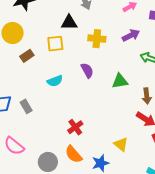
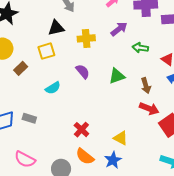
gray rectangle: (26, 106) -> (29, 118), turned -32
yellow triangle: (121, 144) -> (121, 138), moved

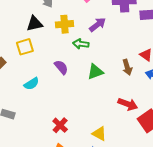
yellow cross: (86, 38) -> (65, 24), moved
green arrow: (140, 48) -> (81, 44), moved
brown arrow: (146, 86) -> (127, 67), moved

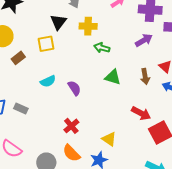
black triangle: (35, 24) -> (58, 22), turned -48
purple arrow: (98, 25) -> (144, 40), moved
purple semicircle: (61, 67) -> (74, 88), moved
green triangle: (95, 72) -> (113, 77), turned 30

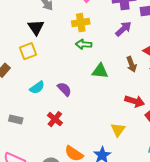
yellow cross: (88, 26) -> (81, 23), moved
red cross: (71, 126) -> (55, 119), moved
yellow triangle: (109, 139) -> (118, 130), moved, turned 42

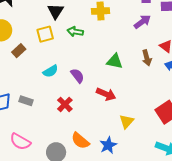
green arrow: (84, 44) -> (75, 32), moved
red arrow: (135, 101) -> (106, 94), moved

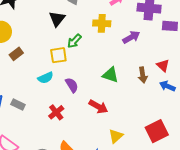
purple arrow: (142, 22) -> (131, 37), moved
green arrow: (75, 32) -> (74, 41), turned -63
yellow square: (45, 34) -> (58, 55), moved

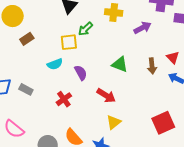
yellow triangle: (116, 136) -> (114, 122), moved

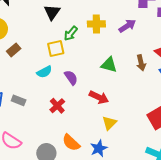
yellow cross: (114, 13) -> (96, 24), moved

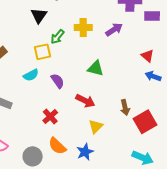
brown arrow: (141, 63) -> (125, 107), moved
red cross: (57, 106) -> (50, 116), moved

